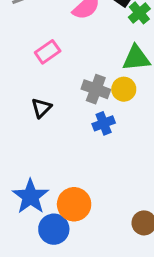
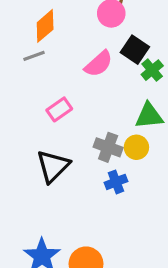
black triangle: (41, 108) -> (53, 166), size x1.6

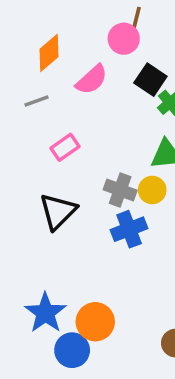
gray line: (34, 56) -> (37, 101), moved
pink semicircle: (99, 64) -> (92, 80), moved
blue cross: (116, 182) -> (129, 229), size x1.4

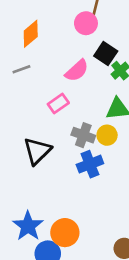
pink semicircle: (92, 80) -> (77, 71), moved
pink rectangle: (65, 147) -> (58, 104), moved

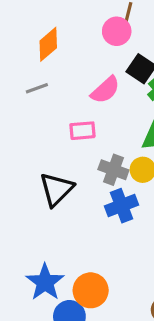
pink rectangle: (58, 104) -> (82, 131), turned 30

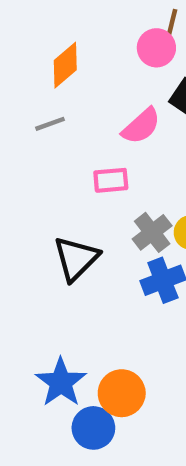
gray cross: (113, 170) -> (152, 232), turned 32

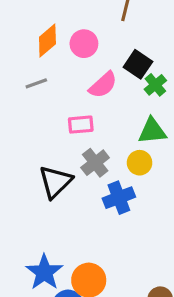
pink circle: (156, 48) -> (84, 44), moved
gray cross: (152, 232) -> (95, 163), moved

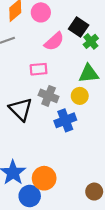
gray cross: (95, 163) -> (49, 96), turned -30
black triangle: (55, 182) -> (21, 109), turned -30

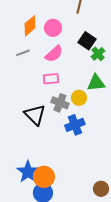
pink semicircle: (54, 41) -> (54, 54), moved
yellow circle: (80, 96) -> (79, 98), moved
orange circle: (44, 178) -> (44, 177), moved

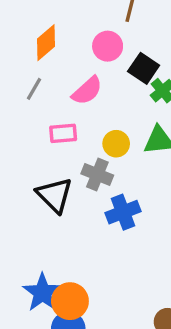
pink circle: (53, 28) -> (108, 46), moved
gray line: (23, 53) -> (34, 89), turned -40
pink rectangle: (51, 79) -> (63, 133), moved
yellow circle: (79, 98) -> (116, 144), moved

